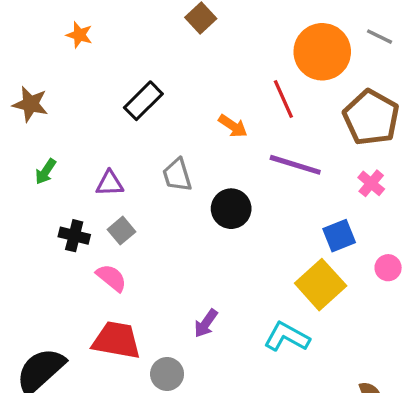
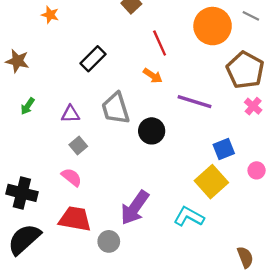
red line: (283, 99) -> (160, 43), moved
gray trapezoid: (177, 175) -> (116, 108), size x1.4
pink cross: (371, 183) -> (253, 106), moved
black cross: (74, 236) -> (22, 193), moved, size x1.5
purple arrow: (206, 323) -> (135, 208), size x1.8

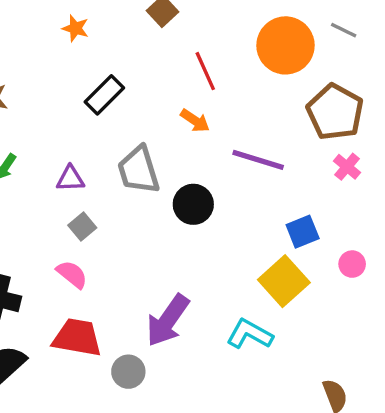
orange star: (50, 15) -> (75, 28), moved

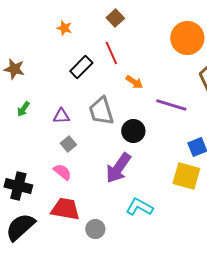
red line: (205, 71) -> (111, 53), moved
yellow square: (284, 281) -> (186, 176), turned -32
purple arrow: (168, 320) -> (118, 168), moved
cyan L-shape: (250, 334) -> (139, 207), moved

